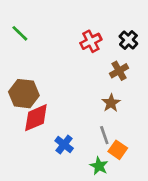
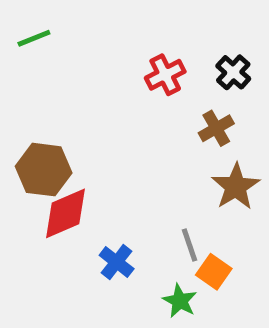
green line: (20, 33) -> (34, 38), moved, turned -66
brown star: (111, 103) -> (236, 187), moved, size x1.4

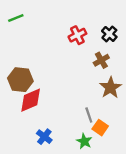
blue cross: (117, 262) -> (44, 137), moved

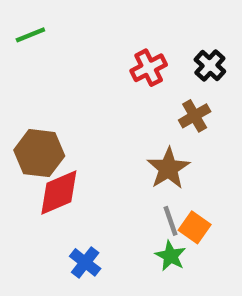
brown star: (110, 88) -> (168, 168), moved
orange square: (100, 128) -> (195, 227), moved
green star: (84, 141) -> (170, 256), moved

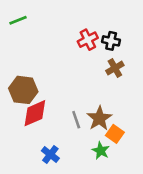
black cross: (210, 66) -> (111, 41), moved, turned -30
brown star: (168, 168) -> (99, 118), moved
gray line: (170, 221) -> (76, 120), moved

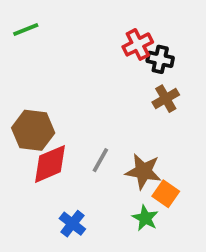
red cross: (88, 40) -> (138, 44), moved
brown star: (99, 118) -> (143, 171), turned -30
gray line: (76, 120) -> (100, 160), moved, turned 48

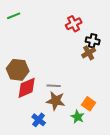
black cross: (160, 59) -> (93, 41), moved
gray line: (100, 160) -> (54, 86), turned 64
brown star: (143, 171) -> (56, 101), moved

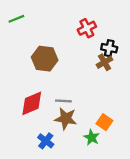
brown hexagon: (18, 70) -> (45, 59), moved

